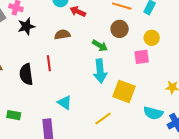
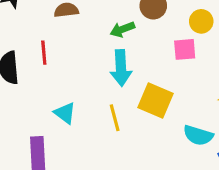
green arrow: (100, 46) -> (122, 29), turned 126
yellow line: (103, 118) -> (115, 118), moved, turned -72

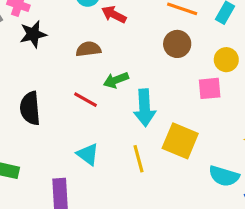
green arrow: (122, 29) -> (116, 80), moved
red line: (44, 53) -> (85, 100), moved, turned -55

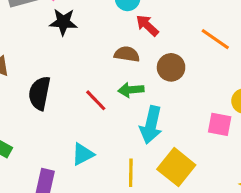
brown circle: (177, 44) -> (171, 67), moved
brown semicircle: (88, 49) -> (127, 54), moved
cyan triangle: (88, 154) -> (83, 154), turned 40

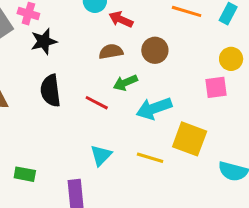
black semicircle: (40, 93) -> (50, 91), moved
cyan arrow: (151, 125) -> (154, 108), turned 76
yellow line: (131, 173) -> (150, 158), turned -56

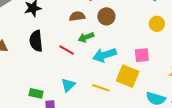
pink square: (216, 87) -> (142, 55), moved
green rectangle: (25, 174) -> (36, 93), moved

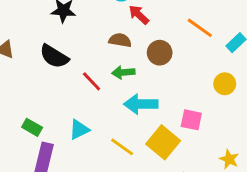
black semicircle: (36, 41) -> (54, 56), turned -70

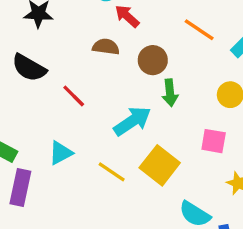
green arrow: (123, 72) -> (170, 93), moved, turned -90
cyan arrow: (141, 104) -> (132, 121), turned 148
pink square: (191, 120) -> (214, 141), moved

